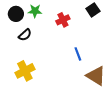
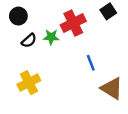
green star: (35, 11) -> (51, 37), moved
red cross: (63, 20) -> (73, 23), size x1.5

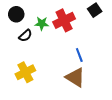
green star: (51, 37) -> (42, 23), moved
brown triangle: (112, 88) -> (75, 77), moved

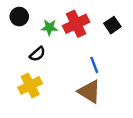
black square: (95, 10) -> (112, 25), moved
black semicircle: (25, 36) -> (37, 54), moved

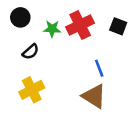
black square: (112, 25) -> (118, 26), turned -35
black semicircle: (37, 54) -> (31, 52), moved

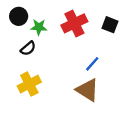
green star: (52, 29) -> (39, 27), moved
blue line: (99, 68) -> (92, 64), turned 63

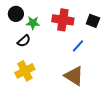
red cross: (74, 23) -> (63, 20), turned 35
blue line: (92, 64) -> (78, 46), moved

